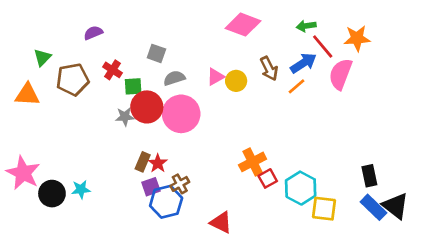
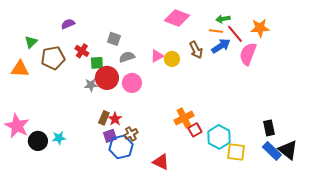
orange line: (297, 86) -> (216, 31), moved, turned 48
pink circle: (181, 114) -> (132, 83), size x0.7

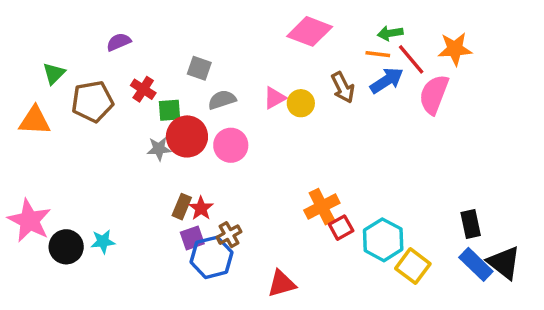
yellow square: (236, 152) -> (413, 266), turned 30
red triangle: (161, 162) -> (282, 284), turned -42

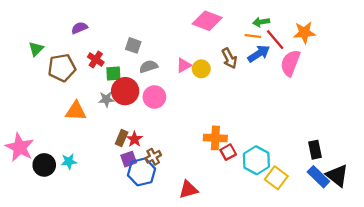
orange triangle: (35, 121) -> (76, 111), moved
orange cross: (322, 207) -> (215, 138), turned 30

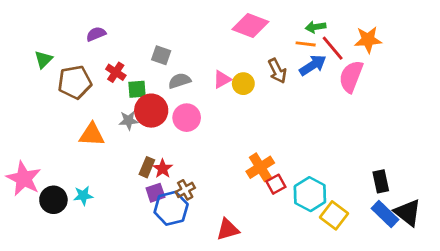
orange cross: (215, 138) -> (260, 167), turned -35

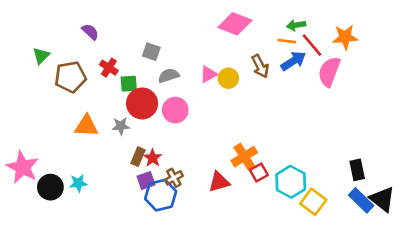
purple semicircle: (96, 34) -> (90, 32), turned 66
gray star: (129, 120) -> (121, 126), moved
red triangle: (228, 230) -> (219, 182), moved

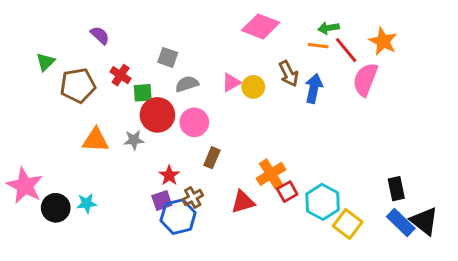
orange star: (345, 37) -> (383, 41), turned 30
blue arrow: (293, 61) -> (314, 88), moved, turned -45
brown rectangle: (138, 157) -> (212, 158), moved

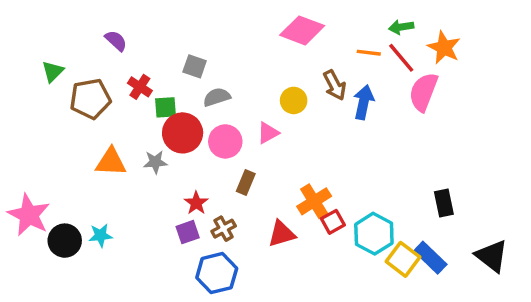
green arrow: (328, 28) -> (401, 27), moved
pink triangle: (231, 82) -> (268, 133), moved
black rectangle: (396, 189) -> (444, 203), moved
blue hexagon: (178, 217) -> (217, 273), moved
blue rectangle: (401, 223) -> (430, 258), moved

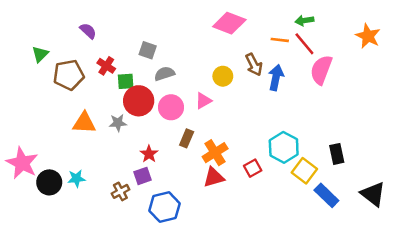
orange star: (444, 48) -> (368, 36), moved
orange cross: (314, 201) -> (215, 153), moved
brown cross: (224, 229) -> (120, 191), moved
cyan hexagon: (374, 234) -> (284, 147), moved
yellow square: (403, 259) -> (304, 171), moved

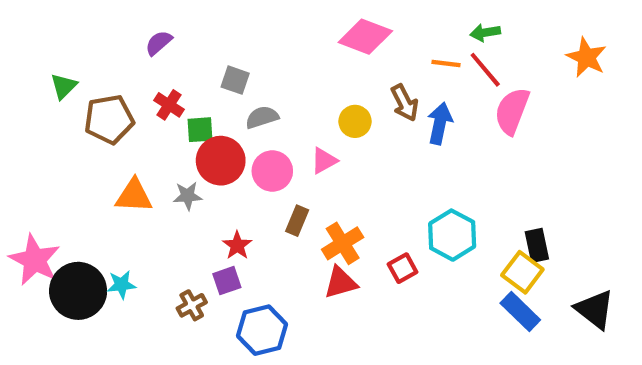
purple semicircle: (88, 31) -> (159, 43), moved, turned -84
yellow square: (304, 171) -> (522, 272), moved
black circle: (49, 182) -> (78, 291), size x1.4

